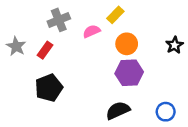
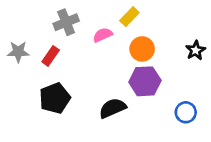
gray star: (16, 46) -> (18, 52), turned -30
black semicircle: (118, 110) -> (113, 108), moved
blue circle: (166, 112) -> (186, 112), moved

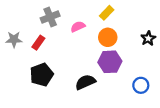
yellow rectangle: (129, 17) -> (107, 13), moved

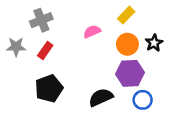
gray cross: (50, 17) -> (41, 20), moved
black star: (148, 38) -> (154, 43), moved
blue circle: (141, 85) -> (143, 100), moved

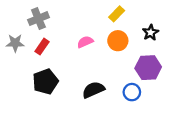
pink semicircle: (92, 32) -> (85, 42), moved
black star: (154, 43) -> (151, 33), moved
purple hexagon: (130, 73) -> (148, 68), moved

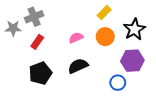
black star: (151, 33) -> (134, 29), size x1.5
gray star: (15, 43) -> (13, 28), moved
black semicircle: (93, 90) -> (78, 66), moved

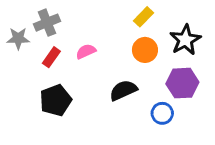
pink semicircle: (76, 38) -> (86, 51), moved
black semicircle: (78, 66) -> (123, 90), moved

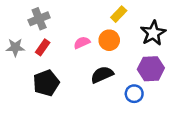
gray star: (18, 38) -> (15, 47), moved
orange circle: (145, 50) -> (109, 40), moved
pink semicircle: (86, 51) -> (82, 43), moved

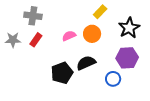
gray cross: (39, 19) -> (33, 16), turned 30
black pentagon: (46, 83) -> (62, 73), moved

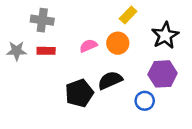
red rectangle: (36, 40) -> (46, 51), turned 56

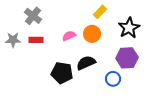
gray cross: (42, 20) -> (33, 16), turned 30
black pentagon: (79, 93) -> (62, 73), turned 30

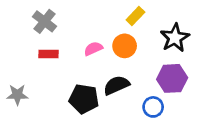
gray star: (13, 40) -> (17, 95), moved

